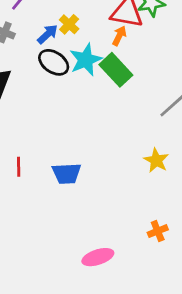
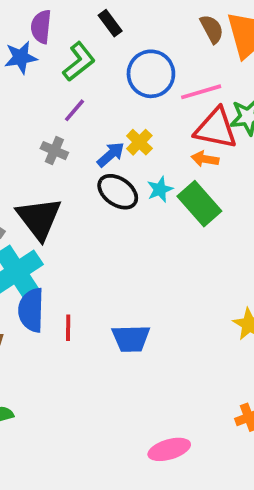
orange arrow: (119, 36) -> (205, 159), turned -108
cyan star: (86, 60) -> (160, 189), size x0.6

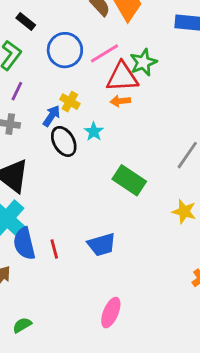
black ellipse: (118, 192) -> (64, 141), turned 40
green rectangle: (199, 204) -> (129, 180), moved
pink ellipse: (169, 449) -> (111, 313), moved, turned -36

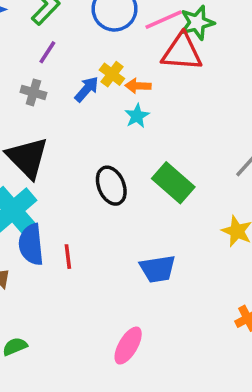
green star: (143, 62) -> (197, 23), moved
orange arrow: (120, 101) -> (138, 86), moved
black ellipse: (64, 141) -> (111, 186), moved
blue trapezoid: (102, 245) -> (158, 269), moved

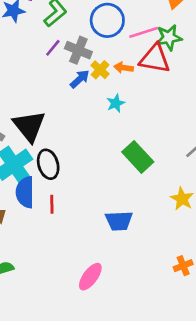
orange arrow: (138, 86) -> (124, 68), moved
gray cross: (33, 92) -> (78, 50), moved, size x1.4
black ellipse: (111, 186) -> (48, 164), moved

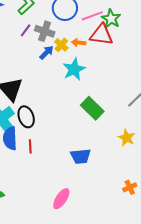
green star: (169, 37) -> (111, 19), turned -30
cyan star: (116, 103) -> (74, 69), size x1.6

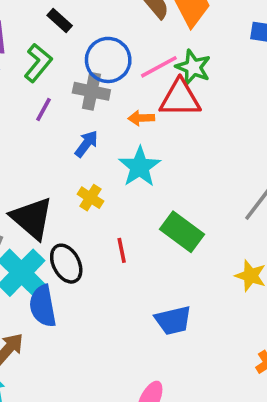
gray cross: (45, 31) -> (91, 91), moved
yellow cross: (61, 45) -> (90, 198), moved
red line: (30, 146) -> (122, 250), moved

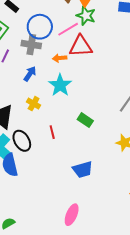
green star: (193, 67) -> (86, 16), moved
green rectangle: (182, 232) -> (85, 120), size x0.7

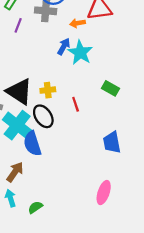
blue arrow: (30, 74) -> (64, 46), moved
yellow cross: (34, 104) -> (48, 90), moved, turned -32
blue trapezoid: (83, 169) -> (112, 142), turned 100

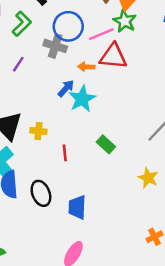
purple line: (18, 25) -> (18, 64), moved
black ellipse: (43, 116) -> (41, 193), moved
blue trapezoid: (112, 142) -> (77, 207), moved

